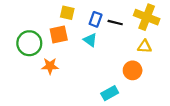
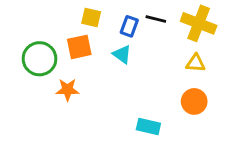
black line: (115, 23) -> (156, 19), moved
orange circle: (133, 70) -> (194, 101), moved
cyan rectangle: (110, 93) -> (148, 126), turned 42

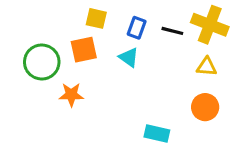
black line: (156, 19) -> (172, 31), moved

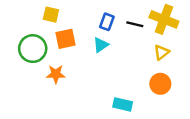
yellow square: (96, 18) -> (51, 15), moved
cyan triangle: (129, 57) -> (101, 45), turned 49
yellow triangle: (207, 67) -> (162, 52), turned -42

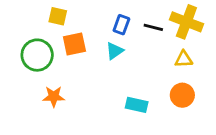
yellow triangle: (162, 52) -> (184, 59), turned 35
orange star: (56, 74) -> (54, 97), moved
cyan rectangle: (123, 104) -> (137, 105), moved

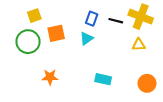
yellow square: (58, 16) -> (34, 16), moved, turned -32
orange circle: (182, 95) -> (147, 83), moved
orange star: (54, 97) -> (50, 77), moved

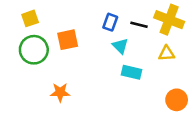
yellow square: (34, 16) -> (30, 18), moved
cyan triangle: (86, 38) -> (120, 46), moved, turned -40
cyan rectangle: (103, 79) -> (131, 72), moved

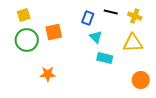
yellow cross: (169, 20) -> (135, 16), size x0.6
black line: (139, 25) -> (111, 12), moved
yellow triangle: (167, 53) -> (133, 43), size x1.5

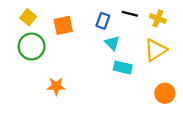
yellow square: (24, 15) -> (28, 17), turned -32
orange square: (54, 32) -> (63, 25), moved
yellow triangle: (133, 43) -> (156, 50), turned -30

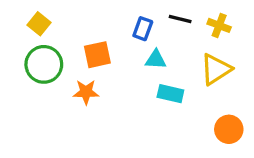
orange square: (63, 25) -> (97, 55), moved
cyan triangle: (112, 43) -> (156, 60), turned -42
orange star: (56, 86) -> (86, 92), moved

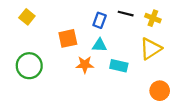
cyan triangle: (156, 60) -> (100, 45), moved
green circle: (44, 64) -> (29, 66), moved
orange star: (86, 92) -> (85, 65), moved

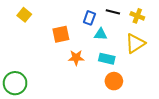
cyan triangle: (100, 45) -> (101, 34), moved
green circle: (29, 66) -> (15, 83), moved
orange circle: (160, 91) -> (114, 81), moved

